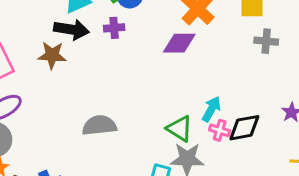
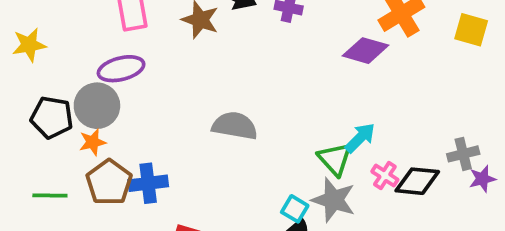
gray cross: (266, 41) -> (463, 154), moved, turned -35
cyan arrow: (211, 109) -> (360, 138), moved

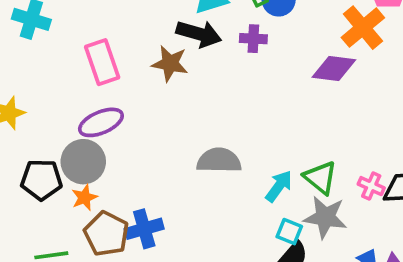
cyan arrow: (360, 138) -> (279, 186), moved

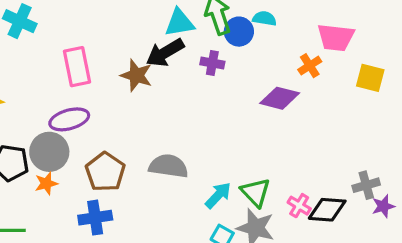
orange cross: (363, 28) -> (310, 66), size x0.6
black arrow: (199, 34) -> (165, 53), turned 126
brown pentagon: (106, 234) -> (105, 172), moved

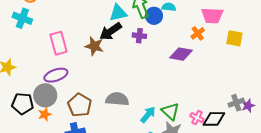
purple star: (383, 206) -> (248, 106), moved

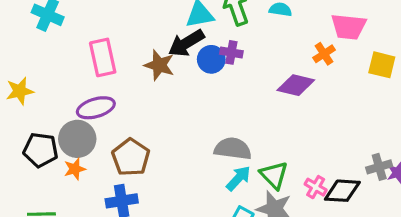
blue circle: (154, 16) -> (211, 59), moved
gray semicircle: (117, 99) -> (233, 149), moved

